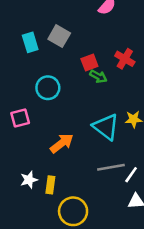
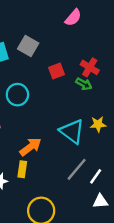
green arrow: (98, 76) -> (84, 84), moved
gray line: (111, 167) -> (77, 169), turned -40
yellow rectangle: (50, 185) -> (22, 169), moved

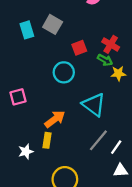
cyan circle: (17, 95) -> (64, 72), moved
yellow star: (98, 124) -> (118, 73), moved

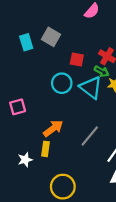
red square: (79, 48) -> (77, 59), turned 32
cyan triangle: (94, 105) -> (91, 88), moved
gray line: (98, 140) -> (90, 136), moved

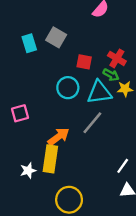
cyan triangle: (91, 88) -> (99, 92), turned -45
gray line: (90, 136) -> (92, 123), moved
yellow rectangle: (46, 149) -> (50, 159), size x1.6

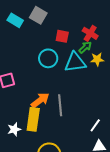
cyan rectangle: (29, 43) -> (15, 20), turned -42
green arrow: (111, 75) -> (85, 47), turned -72
gray line: (92, 123) -> (60, 105), moved, turned -45

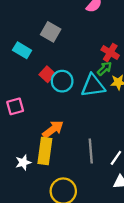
cyan rectangle: (15, 20) -> (22, 50), moved
red square: (62, 36) -> (47, 74), moved, turned 32
gray line: (60, 105) -> (91, 151), moved

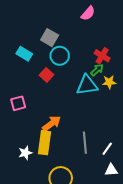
cyan circle: (62, 81) -> (60, 56), moved

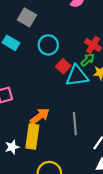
gray square: (50, 38) -> (27, 17), moved
red square: (47, 75) -> (63, 66), moved
gray line: (85, 143) -> (75, 124), moved

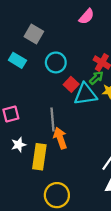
orange arrow: (40, 116) -> (60, 138), moved, turned -72
gray line: (75, 124) -> (53, 119), moved
white star: (12, 147) -> (19, 145), moved

